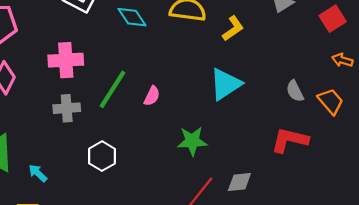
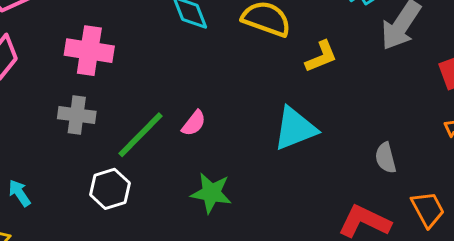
green line: (112, 89) -> (141, 135), moved
orange trapezoid: (331, 101) -> (428, 209), moved
green star: (192, 141) -> (211, 193), moved

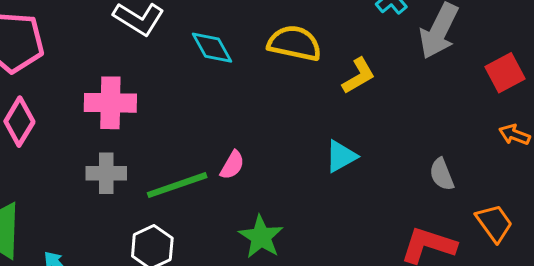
cyan triangle: (295, 129) -> (341, 156), size x0.7
green line: (141, 135) -> (177, 185), turned 34
green star: (211, 193) -> (261, 237), turned 30

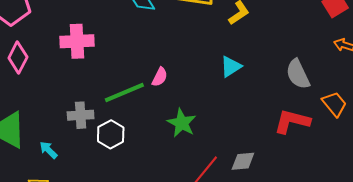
gray cross: (106, 173) -> (81, 115), moved
gray semicircle: (442, 174) -> (298, 74), size x1.4

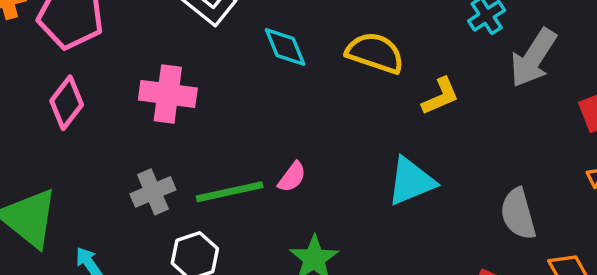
cyan triangle: (231, 67) -> (411, 181), size x1.4
gray cross: (81, 115) -> (153, 192), moved, turned -30

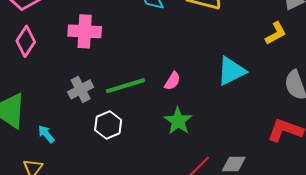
yellow L-shape: (440, 96) -> (276, 33), moved
pink semicircle: (292, 177) -> (172, 81), moved

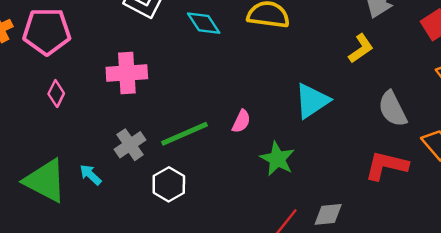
pink diamond: (26, 41) -> (56, 93), size x0.7
green star: (178, 121) -> (277, 159), moved
cyan arrow: (46, 134) -> (91, 175), moved

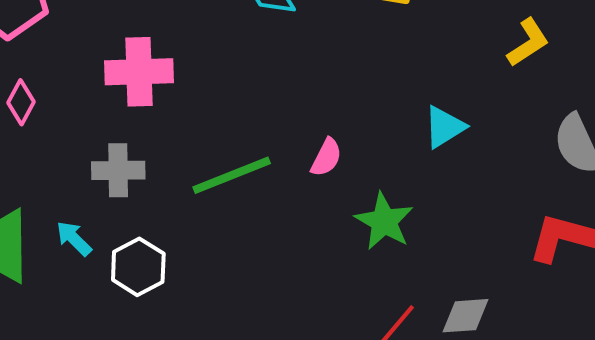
cyan triangle: (312, 101) -> (444, 127), size x0.7
gray cross: (130, 145) -> (118, 170), moved, turned 32
white hexagon: (169, 184) -> (138, 267), moved

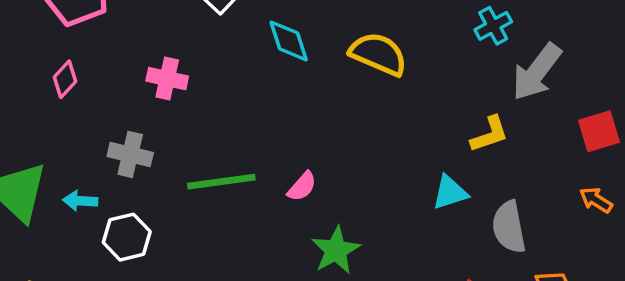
pink cross: (139, 72) -> (167, 79), size x0.7
cyan triangle: (444, 127) -> (450, 192), moved
cyan arrow: (74, 238) -> (80, 201), turned -56

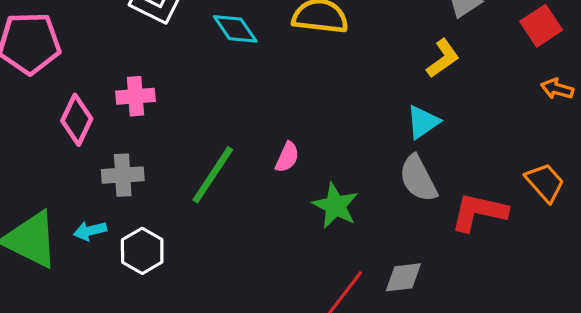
pink diamond: (65, 79) -> (77, 120), moved, size x1.4
green line: (221, 182) -> (213, 175), turned -32
gray semicircle: (509, 227) -> (418, 178), moved

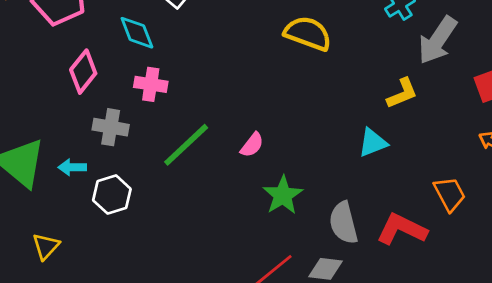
cyan diamond: (235, 29) -> (137, 33), moved
pink cross: (136, 96) -> (151, 84), moved
gray semicircle: (418, 178) -> (343, 223), moved
orange trapezoid: (545, 182) -> (450, 194), moved

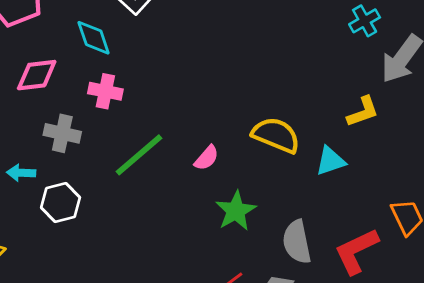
yellow semicircle: (308, 33) -> (276, 135), moved
pink diamond: (83, 72) -> (37, 75), turned 42
red L-shape: (402, 229) -> (356, 251), turned -54

